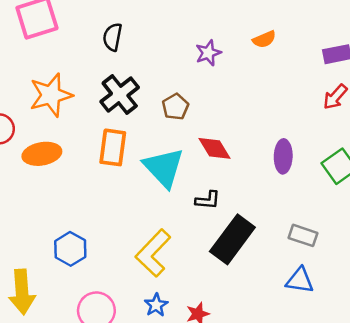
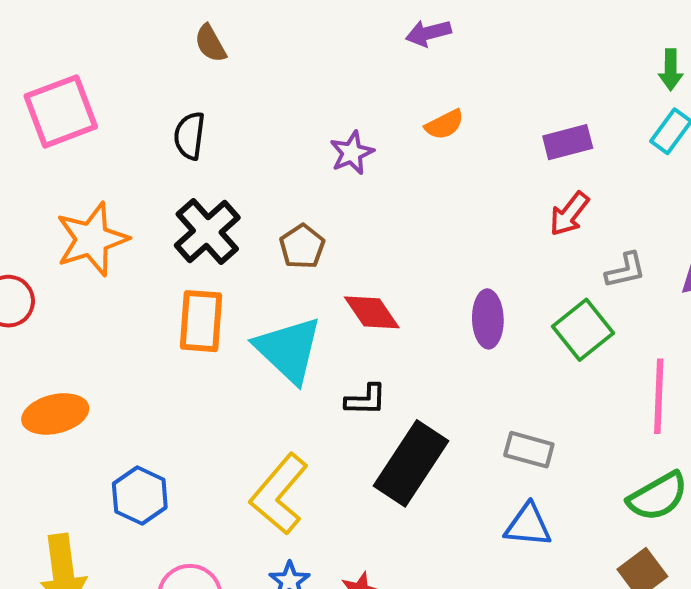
orange ellipse: (42, 154) -> (55, 414), moved

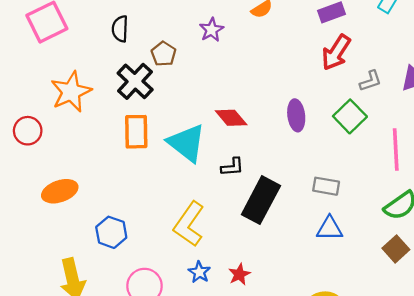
red arrow: (569, 214) -> (336, 52), size x1.4
brown pentagon: (302, 246) -> (164, 54), moved

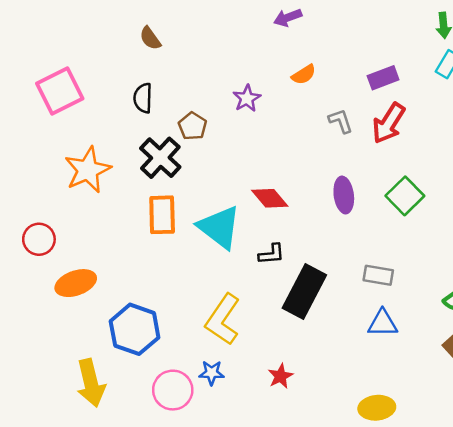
gray L-shape: (370, 81) -> (341, 121), moved, turned -90
red circle: (28, 131) -> (39, 239), moved
blue hexagon: (111, 232) -> (135, 329), size x1.4
blue star: (199, 272) -> (212, 373), moved, turned -30

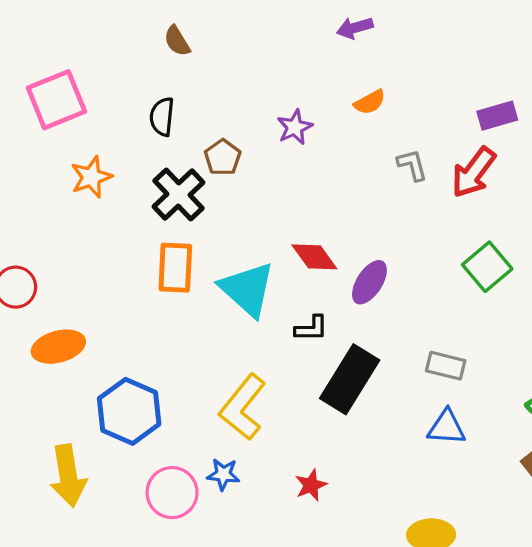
purple rectangle: (383, 78) -> (497, 116), moved
orange star: (88, 170) -> (91, 177), moved, size x0.7
purple ellipse: (344, 195) -> (369, 282), moved, turned 36

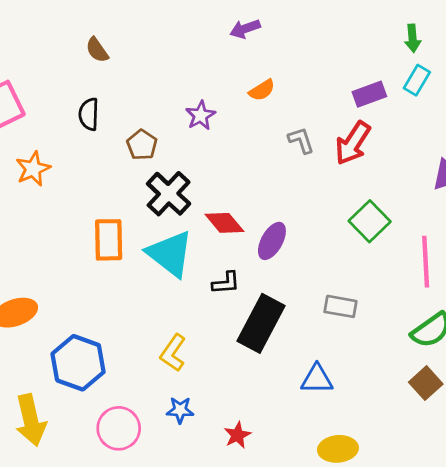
black cross: (179, 194) -> (169, 194), moved
yellow L-shape: (243, 407) -> (173, 353), size x0.7
blue triangle: (447, 427) -> (317, 379), moved
blue star: (223, 474) -> (180, 410), moved
red star: (311, 485) -> (237, 435), moved

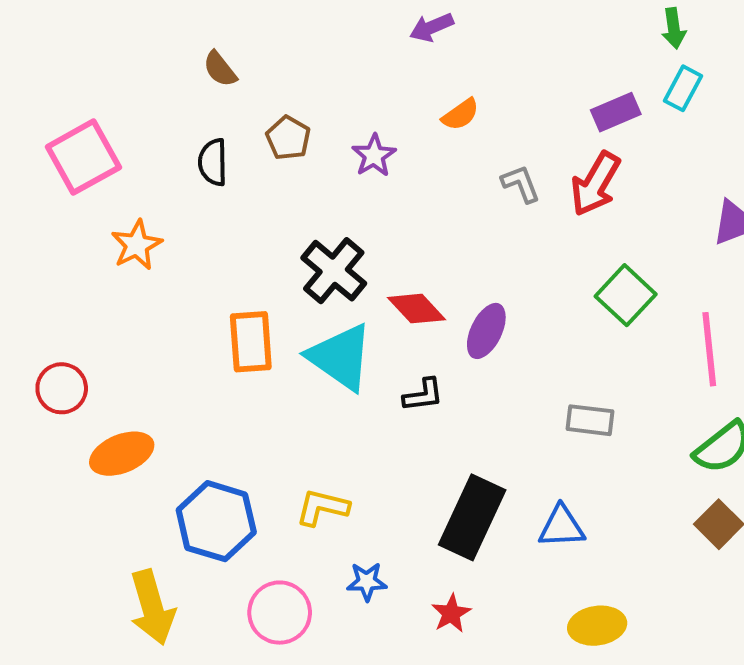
brown pentagon: (142, 145) -> (288, 138), moved
black rectangle: (261, 323) -> (472, 517), moved
yellow L-shape: (173, 353) -> (322, 507), moved, turned 72

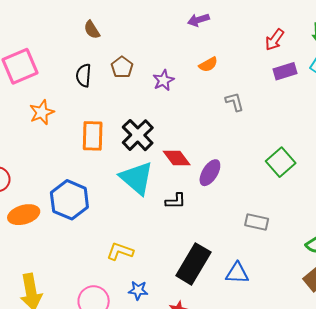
red arrow: (595, 184) -> (275, 40), moved, size x0.7
orange rectangle: (251, 342) -> (93, 136), moved
blue hexagon: (216, 521) -> (69, 200), moved

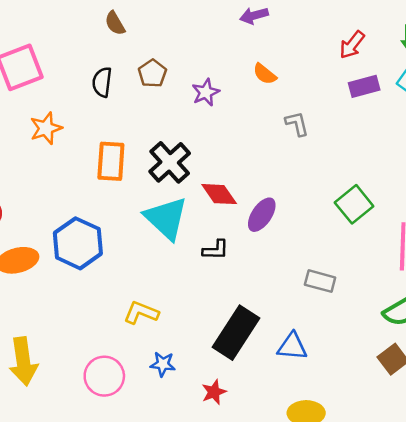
orange semicircle: (208, 64) -> (265, 74), turned 66

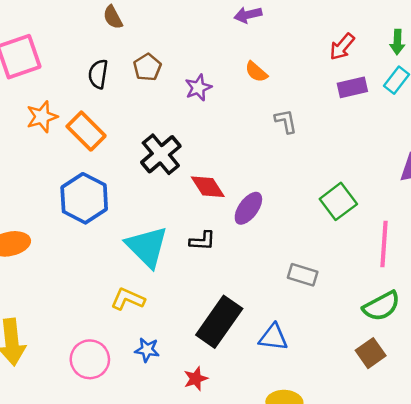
orange rectangle: (111, 161) -> (86, 131), moved, turned -51
cyan triangle: (166, 218) -> (147, 247), moved
blue hexagon: (78, 243) -> (84, 198), moved

